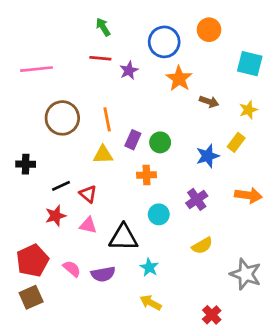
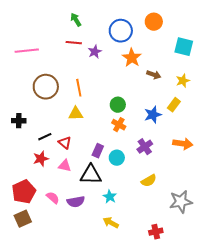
purple rectangle: (133, 140) -> (98, 151), moved
orange cross: (147, 175) -> (119, 125), moved, turned 32
gray star: (246, 274) -> (181, 202), turned -30
red cross: (212, 315) -> (156, 232), turned 32

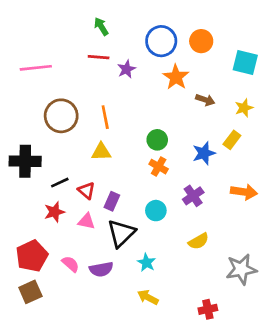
orange circle: (154, 22) -> (201, 41), moved
black cross: (19, 121) -> (25, 161), size x1.6
purple rectangle: (98, 151) -> (112, 201), moved
black triangle: (91, 175) -> (121, 233), turned -45

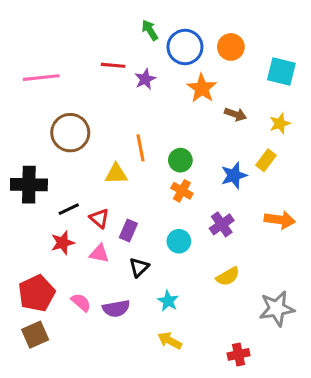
green arrow: (101, 26) -> (150, 30), moved
orange line: (105, 117) -> (141, 148), moved
black triangle: (121, 233) -> (139, 267), size x0.6

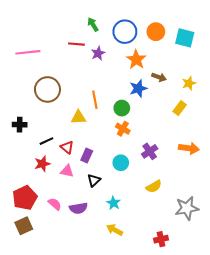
green arrow: (150, 30) -> (93, 24), moved
cyan square: (281, 71) -> (185, 38), moved
blue star: (234, 175) -> (138, 88), moved
black cross: (29, 185) -> (20, 125), size x0.6

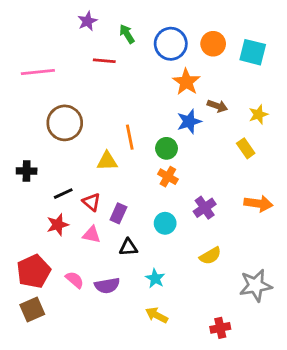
purple star: (98, 53) -> (87, 21), moved
yellow rectangle: (180, 108) -> (246, 148), turned -72
black triangle: (94, 180) -> (128, 247), turned 40

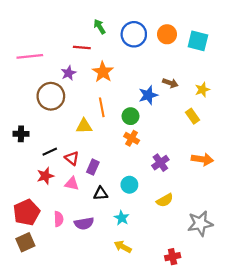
purple star: (87, 21) -> (69, 73), moved
orange star: (186, 82) -> (103, 72), moved
cyan circle: (165, 223) -> (129, 185), moved
pink semicircle: (75, 280) -> (59, 219), turned 48

